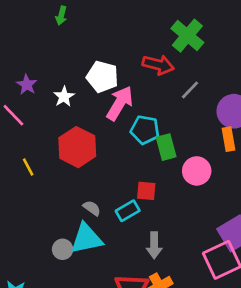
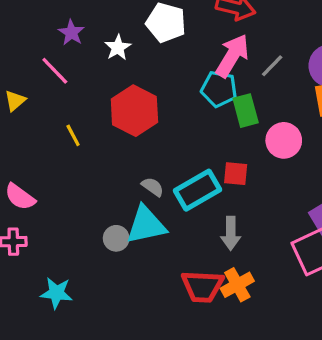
gray line: (190, 90) -> (272, 66), moved
pink arrow: (120, 103) -> (232, 56), moved
red square: (146, 191) -> (236, 174), moved
cyan rectangle: (128, 211) -> (197, 190), size x1.5

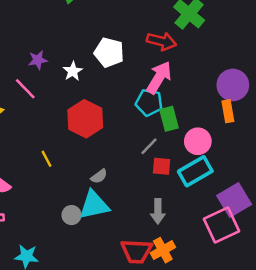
purple star: (71, 33) -> (38, 60), turned 30
gray line: (272, 66) -> (149, 146), moved
yellow line: (73, 135) -> (47, 159), moved
gray semicircle: (153, 187) -> (99, 176), turned 108
cyan rectangle: (197, 190) -> (195, 171), moved

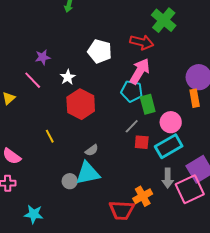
white star: (73, 71) -> (68, 77), moved
gray arrow: (158, 211) -> (168, 178), moved
orange cross: (163, 250) -> (143, 196), moved

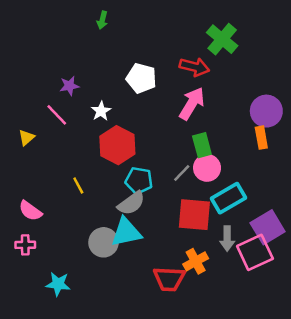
cyan pentagon: (132, 91) -> (139, 180), moved
pink circle: (171, 122) -> (207, 168), moved
red square: (142, 142) -> (194, 215), moved, size x1.8
gray semicircle: (92, 150) -> (131, 203), size x1.6
gray circle: (70, 181) -> (104, 242), size x1.5

